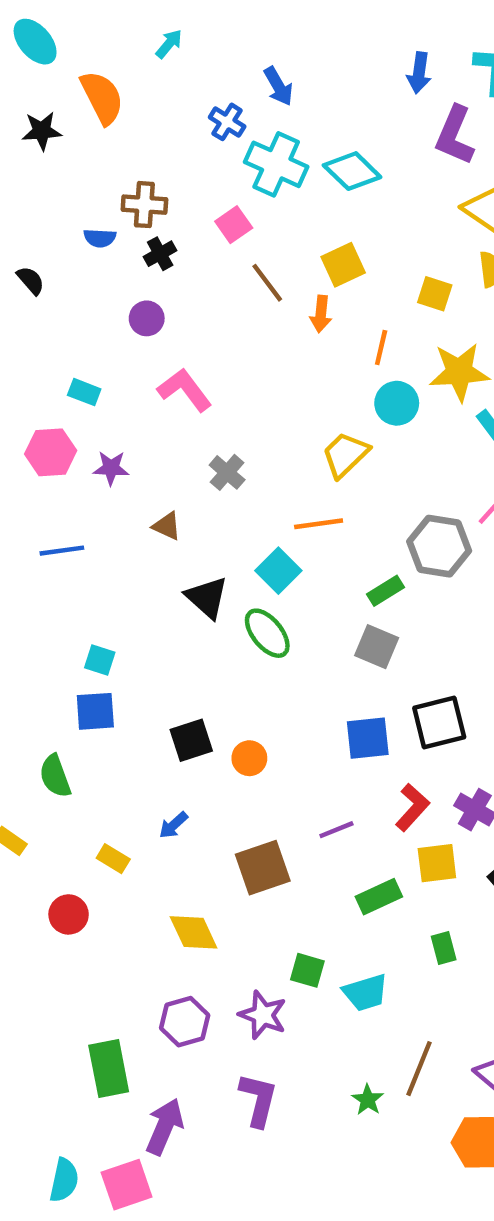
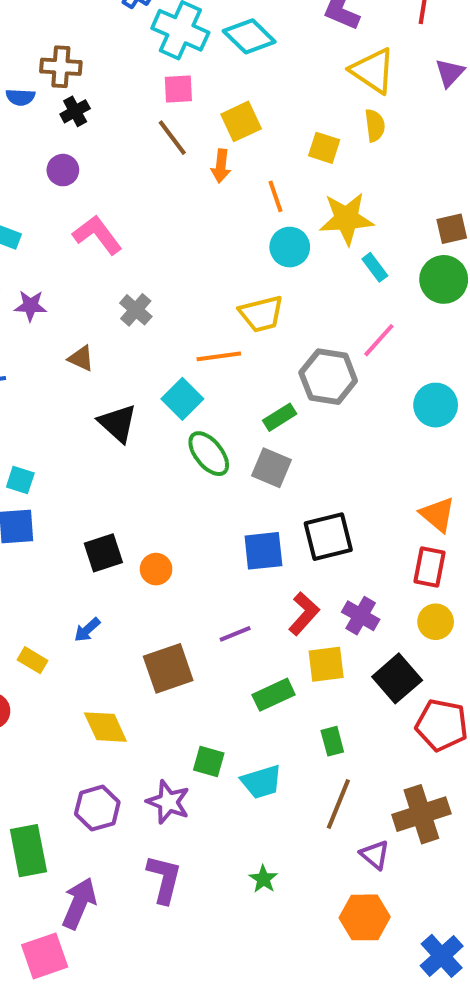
pink square: (234, 225) -> (178, 89), moved, turned 32
orange line: (381, 347) -> (276, 196), turned -32
yellow trapezoid: (345, 455) -> (261, 314), moved, turned -150
green ellipse: (267, 633) -> (209, 454), moved
brown line: (419, 1069) -> (338, 804), moved

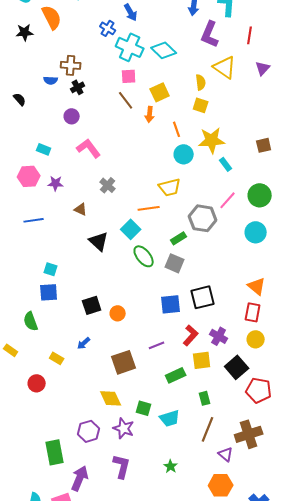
yellow semicircle: (375, 125) -> (201, 82), moved
green circle: (444, 279) -> (260, 195), moved
yellow diamond: (105, 727) -> (111, 398), moved

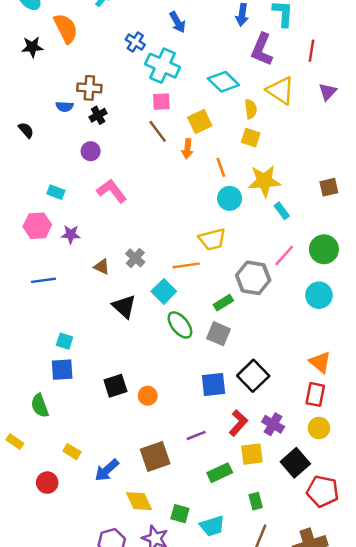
blue arrow: (131, 12) -> (177, 22), moved
cyan diamond: (164, 50) -> (223, 82), moved
gray cross: (108, 185) -> (135, 258), moved
black square: (203, 297) -> (253, 376), turned -30
blue arrow: (84, 343) -> (107, 470), moved, size x1.5

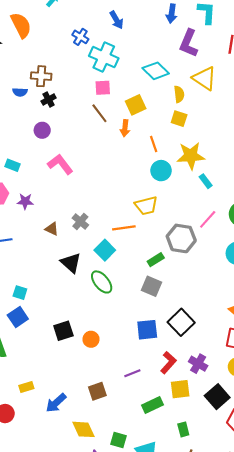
green ellipse: (180, 325) -> (102, 282), moved
blue square: (62, 370) -> (18, 317), turned -30
yellow rectangle: (72, 452) -> (26, 387), turned -48
brown square: (155, 457) -> (97, 391), size x0.7

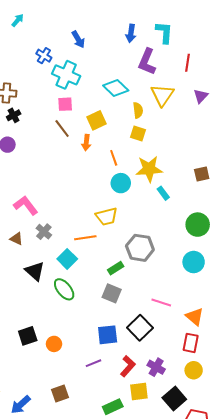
yellow triangle: (205, 78) -> (162, 95), turned 30
pink L-shape: (60, 164) -> (26, 205), moved
pink line: (208, 219) -> (161, 302), moved, turned 66
purple line: (132, 373) -> (93, 363), moved

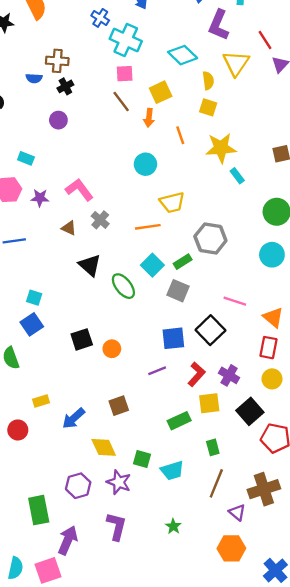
red line: (188, 63) -> (265, 40), moved, turned -42
cyan circle: (121, 183) -> (145, 164), moved
cyan square: (67, 259) -> (152, 265), moved

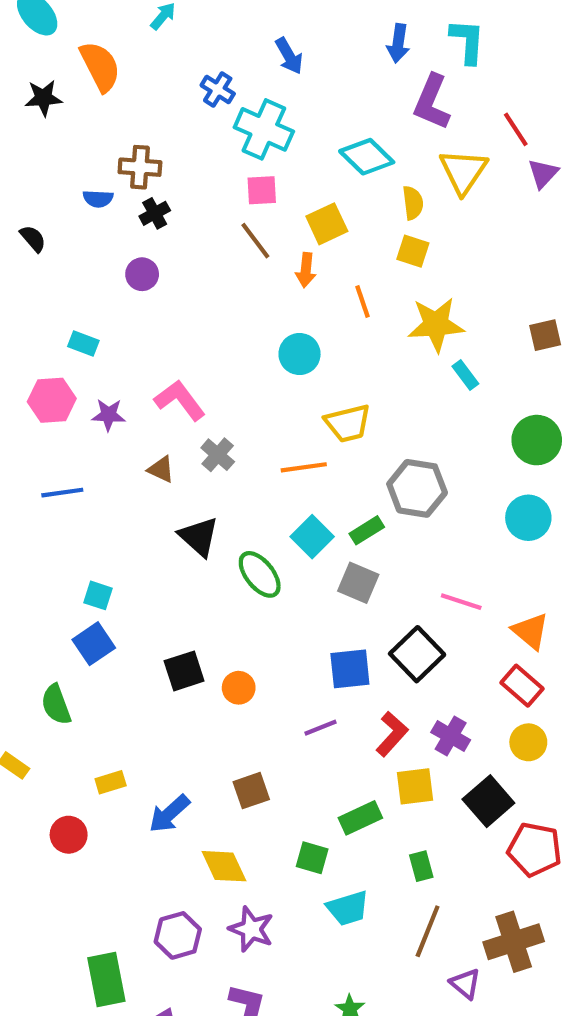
red rectangle: (268, 348) -> (522, 686), turned -60
green square: (142, 459) -> (312, 858), moved

